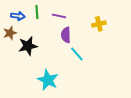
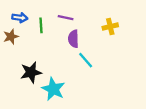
green line: (37, 12) -> (41, 25), moved
black star: (28, 46) -> (31, 72), moved

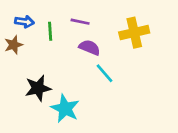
yellow cross: (110, 27) -> (134, 33), size x1.5
purple semicircle: (73, 39) -> (90, 47), turned 114

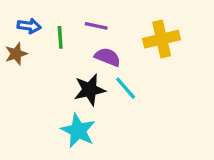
black star: (38, 88) -> (90, 90), moved

